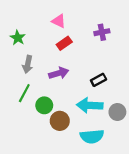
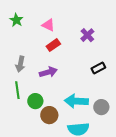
purple cross: (102, 32) -> (87, 35), turned -32
green star: (18, 38) -> (16, 20), moved
black rectangle: (99, 80) -> (98, 68), moved
green line: (24, 93) -> (17, 90), turned -36

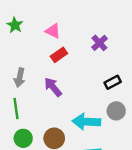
purple arrow: (48, 72) -> (53, 87), turned -114
green circle: (35, 101) -> (23, 138), moved
gray circle: (101, 107) -> (116, 111), moved

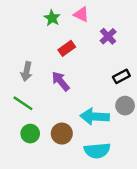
green star: (15, 25) -> (52, 18), moved
pink triangle: (53, 31) -> (81, 14), moved
green line: (16, 109) -> (23, 103), turned -48

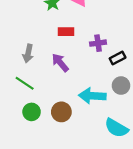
purple cross: (108, 36) -> (98, 43), moved, turned 35
red rectangle: (67, 48) -> (66, 32), turned 35
cyan semicircle: (97, 151) -> (116, 128), moved, turned 35

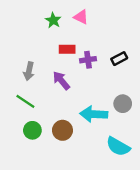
purple cross: (98, 43) -> (88, 60), moved
black rectangle: (118, 58) -> (119, 59), moved

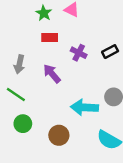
red rectangle: (67, 49) -> (50, 38), moved
purple cross: (88, 60) -> (79, 53), turned 35
brown circle: (63, 130) -> (59, 135), moved

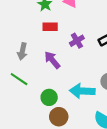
purple cross: (79, 53) -> (77, 41), turned 32
green circle: (23, 124) -> (49, 97), moved

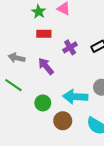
gray arrow: (22, 51) -> (17, 58), turned 91
brown circle: (59, 117) -> (63, 121), moved

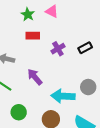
purple arrow: (46, 66) -> (35, 77), moved
green circle: (43, 103) -> (19, 112), moved

